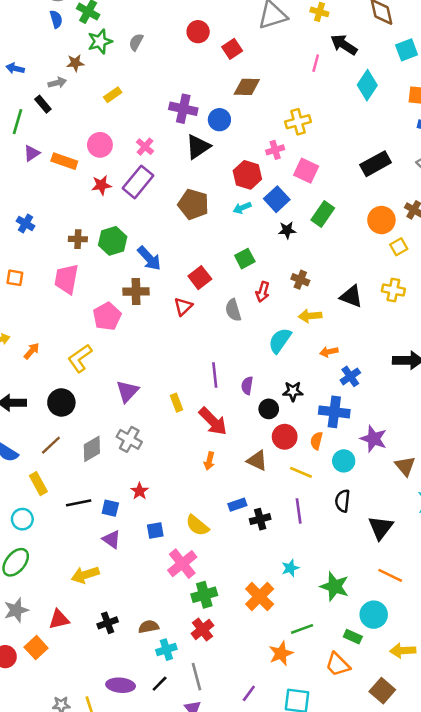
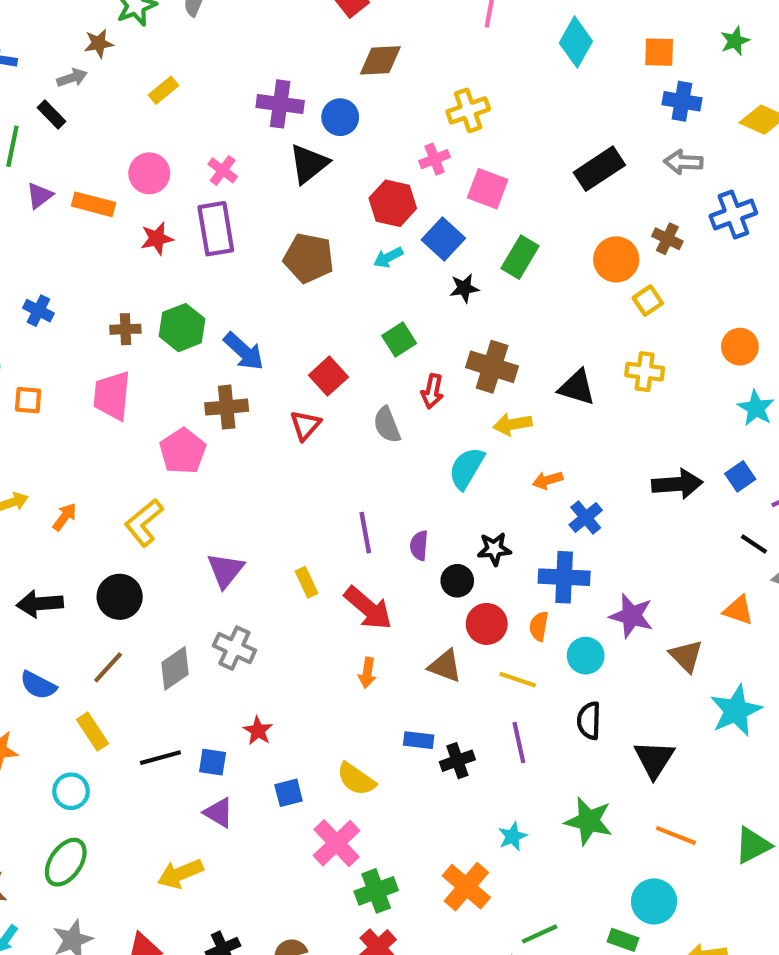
purple rectangle: (138, 182) -> (216, 229), turned -44
brown cross: (300, 280) -> (492, 367), size x1.6
blue rectangle: (237, 505) -> (419, 740), turned 30
green star: (335, 586) -> (589, 821), moved

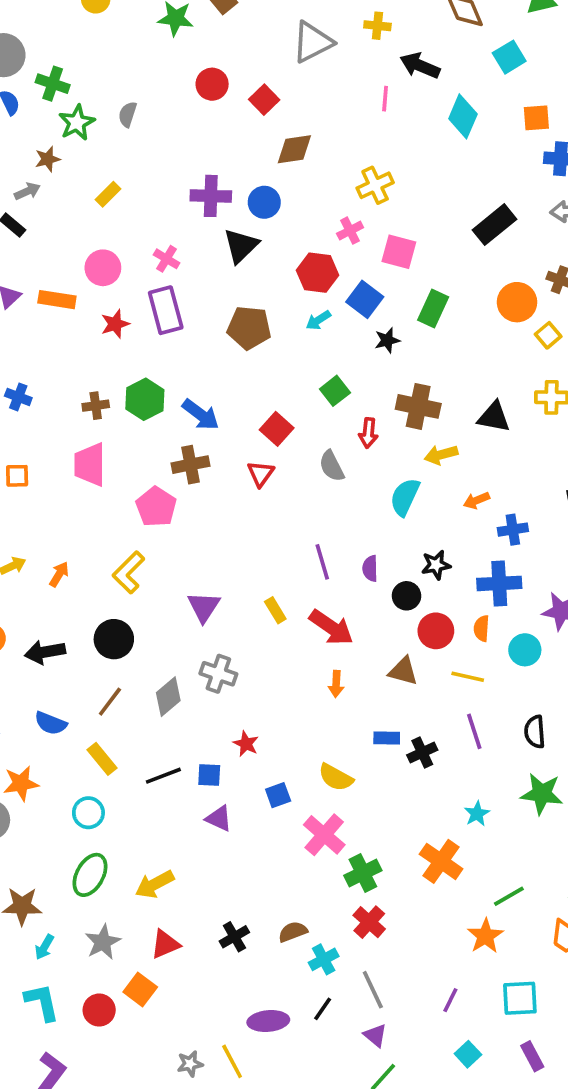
blue cross: (586, 518) -> (513, 530), turned 36
black semicircle: (589, 721) -> (535, 732), moved
yellow arrow: (180, 874) -> (155, 884), moved

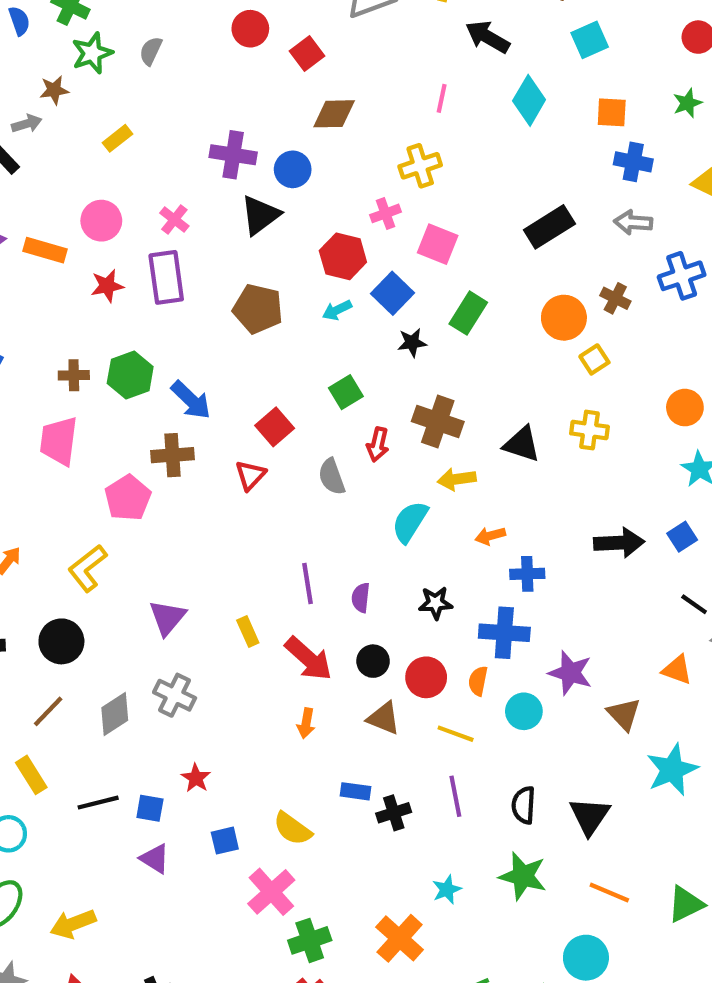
pink line: (385, 99) -> (442, 98), moved
black circle: (406, 596) -> (373, 661), moved

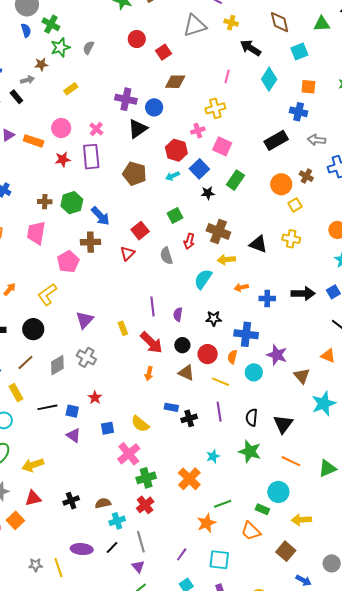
blue cross: (633, 162) -> (299, 112), moved
blue cross: (527, 574) -> (267, 298), moved

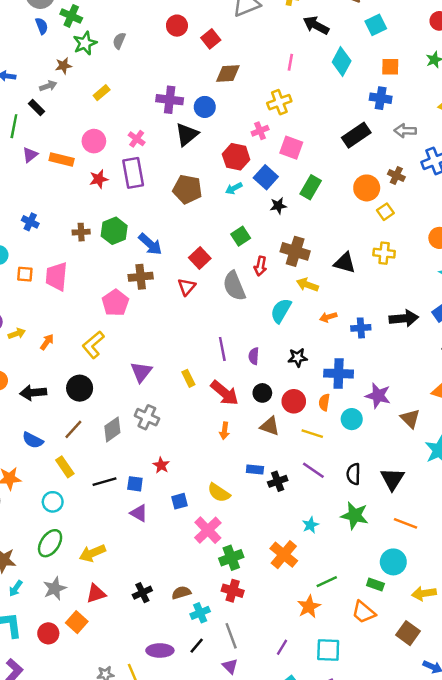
pink trapezoid: (36, 233) -> (56, 276), moved
gray semicircle: (166, 256) -> (234, 286), size x1.4
yellow arrow: (226, 260) -> (307, 285), turned 30
purple line: (219, 412) -> (313, 470), turned -42
red cross: (145, 505) -> (233, 591), turned -30

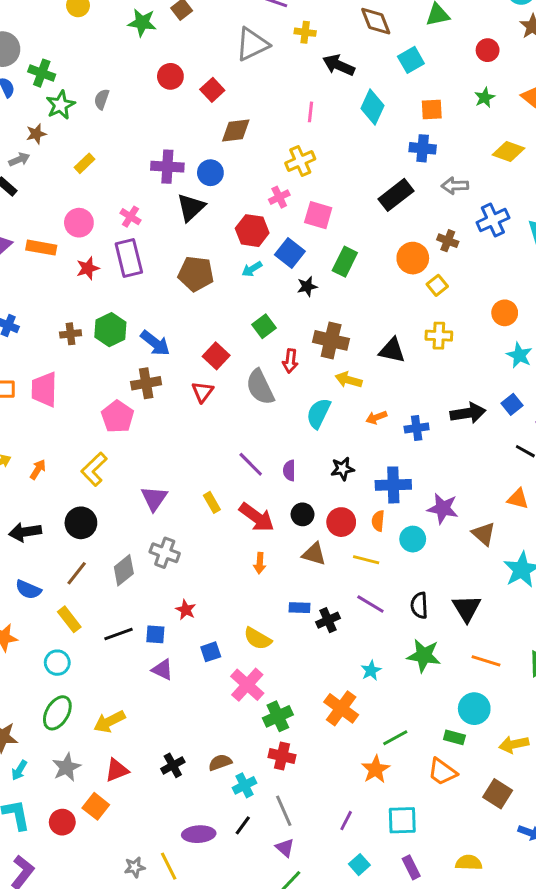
purple line: (222, 349) -> (251, 464), turned -30

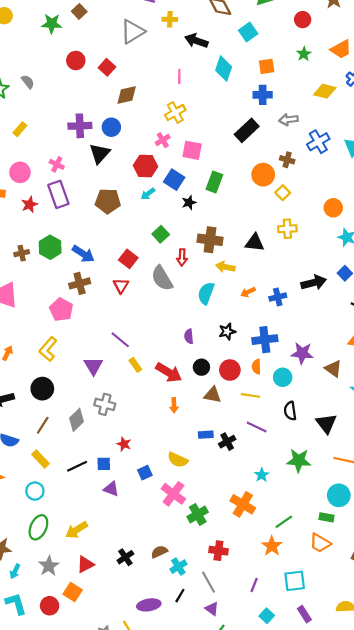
gray semicircle: (102, 99) -> (28, 82), turned 128
purple line: (251, 464) -> (120, 340), moved
black semicircle: (419, 605) -> (290, 411), moved
red cross: (282, 756) -> (218, 551), moved

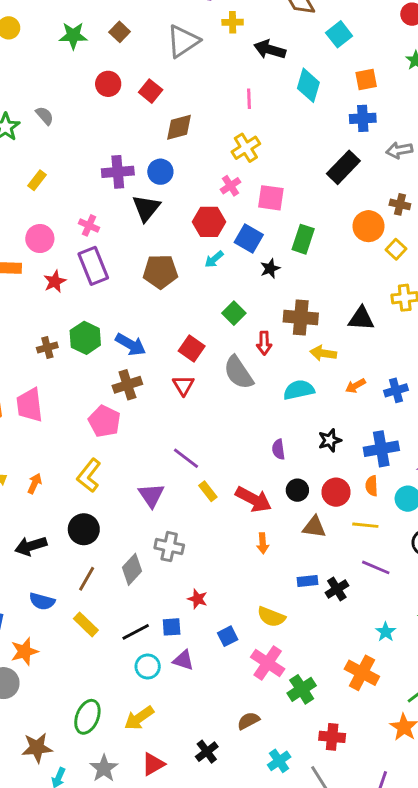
brown square: (79, 11) -> (120, 32), moved
cyan semicircle: (206, 293) -> (299, 390), turned 60
cyan circle: (35, 491) -> (148, 666), moved
brown semicircle: (159, 552) -> (248, 721), moved

